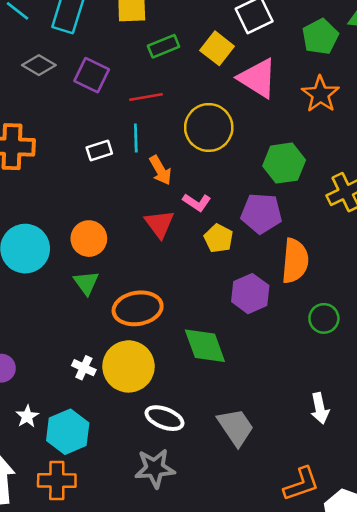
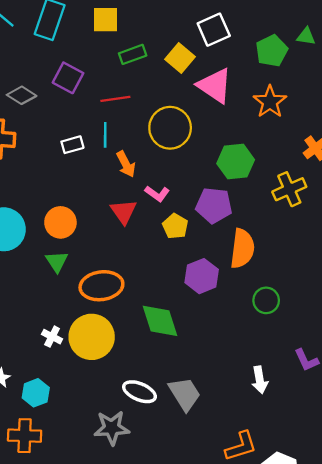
gray diamond: (39, 65) -> (22, 95), moved
white ellipse: (164, 418) -> (139, 392), moved
cyan hexagon: (68, 432) -> (36, 393), size x0.7

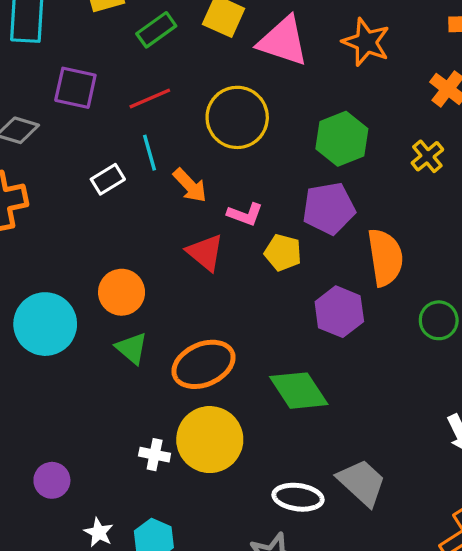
yellow cross: (289, 189) -> (427, 156), size x0.7

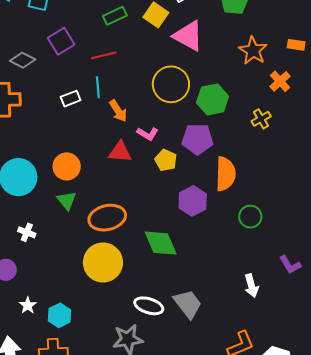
orange star: (366, 42) -> (253, 51), moved
purple square: (75, 88) -> (61, 41), turned 36
yellow circle: (237, 117) -> (171, 84), moved
red triangle: (205, 252) -> (120, 152), turned -45
white cross: (155, 455) -> (27, 232), moved

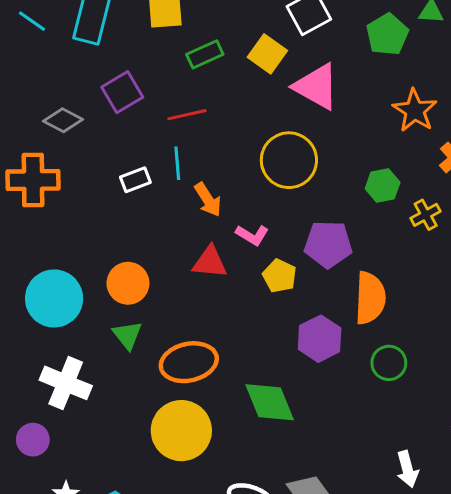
green hexagon: (213, 99) -> (383, 185), moved, size x0.7
green circle: (250, 217) -> (389, 363), moved
white cross: (27, 232) -> (66, 383), size x1.8

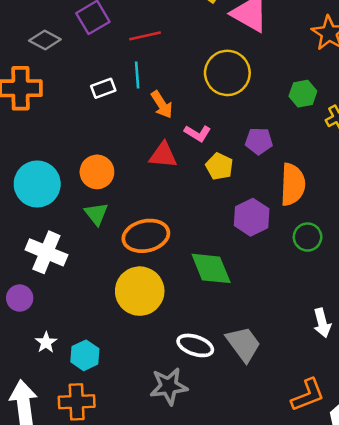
purple pentagon: (328, 244) -> (259, 141), size x0.7

